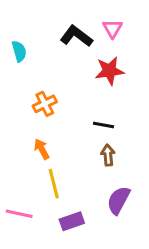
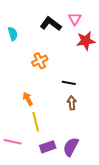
red star: (109, 71) -> (86, 41), moved
orange cross: (45, 104) -> (40, 61), moved
purple semicircle: (119, 200) -> (71, 147), moved

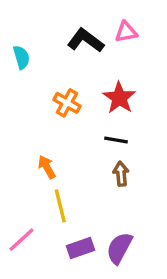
pink triangle: (75, 19) -> (126, 32), turned 48
red star: (86, 41) -> (119, 98), moved, turned -30
orange cross: (40, 61) -> (67, 103), turned -35
pink line: (13, 142) -> (21, 240), turned -54

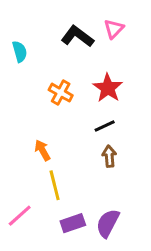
pink triangle: (126, 32) -> (114, 29), turned -35
black line: (116, 140) -> (105, 126), turned -35

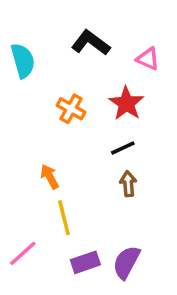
pink triangle: (114, 29) -> (148, 59), moved, turned -50
cyan semicircle: (20, 52) -> (23, 61), size x1.4

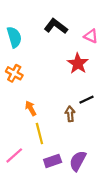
orange cross: (71, 109) -> (14, 73), moved
black line: (123, 148) -> (87, 100), moved
brown arrow: (128, 184) -> (70, 114), moved

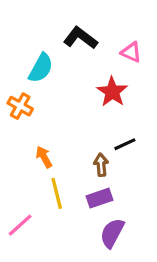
cyan semicircle: (14, 37) -> (41, 68), moved, turned 45
purple rectangle: (53, 161) -> (99, 198), moved

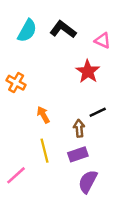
cyan semicircle: (41, 68) -> (27, 31), moved
orange arrow: (44, 157) -> (43, 115), moved

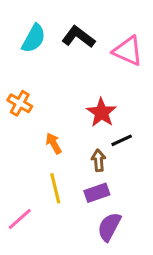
pink triangle: (103, 41) -> (128, 51), size x1.5
red star: (88, 71) -> (102, 113), moved

